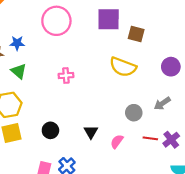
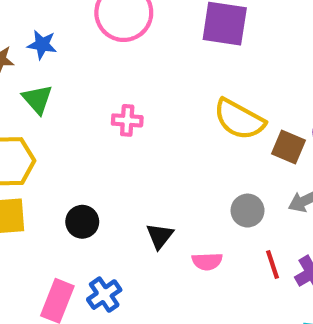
brown square: (136, 34) -> (289, 147), moved
red line: (150, 138) -> (272, 265), turned 56
pink semicircle: (117, 142) -> (207, 261), turned -136

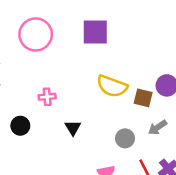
black circle: (82, 222) -> (20, 126), moved
black triangle: (160, 236) -> (73, 128), moved

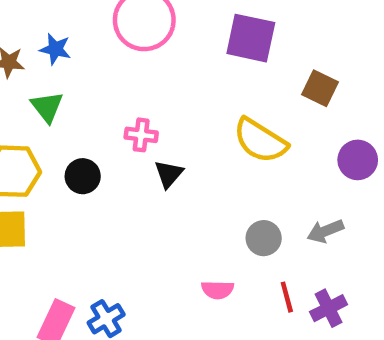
brown square: (143, 98) -> (320, 88), moved
black triangle: (73, 128) -> (169, 174), moved

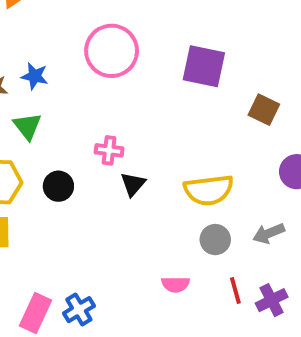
yellow semicircle: (260, 141) -> (209, 190), moved, turned -39

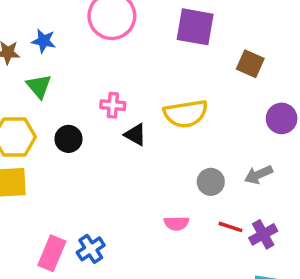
black triangle: (133, 184) -> (135, 135), turned -40
yellow semicircle: (209, 190) -> (186, 114), moved
red line: (235, 291) -> (230, 227), turned -55

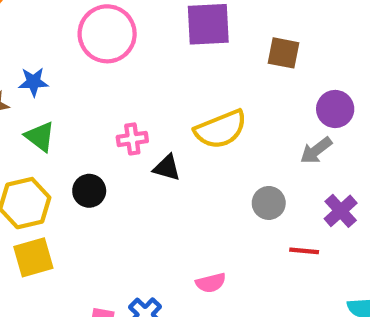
gray arrow: (259, 175) -> (316, 151), moved
pink semicircle: (176, 223) -> (211, 283), moved
purple cross: (263, 234) -> (341, 211), moved

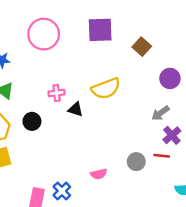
brown square: (283, 53) -> (142, 47), turned 30
gray arrow: (316, 151) -> (160, 113), moved
gray circle: (269, 203) -> (136, 162), moved
red line: (304, 251) -> (162, 156), moved

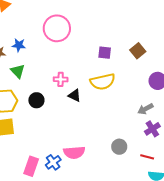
purple square: (100, 30) -> (105, 53), moved, size x0.6
red line: (162, 156) -> (147, 157), moved
pink semicircle: (99, 174) -> (74, 152), moved, size x1.5

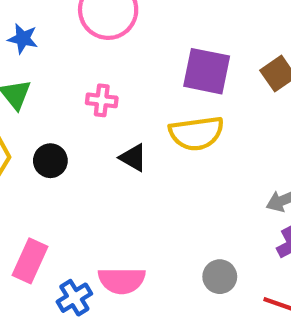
purple square: (105, 53) -> (207, 71), size x1.6
pink cross: (61, 79) -> (102, 100), moved
pink rectangle: (31, 166) -> (30, 261), moved

